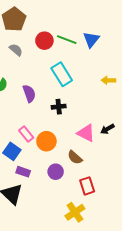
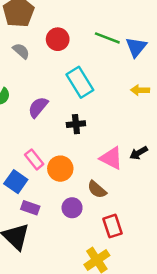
green line: (67, 40) -> (107, 38), moved
blue triangle: (91, 40) -> (136, 47), moved
purple semicircle: (29, 93) -> (38, 107), turned -120

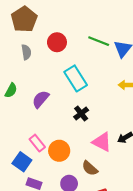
gray semicircle: (21, 51) -> (26, 52), turned 40
black cross: (76, 124) -> (81, 113), moved, turned -32

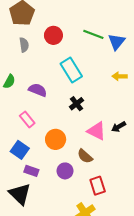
purple semicircle: (41, 99) -> (38, 90), turned 72
pink rectangle: (37, 143) -> (27, 119), moved

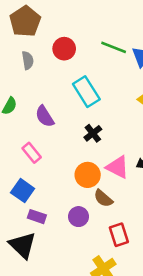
purple semicircle: (38, 90) -> (45, 116), turned -144
orange circle: (56, 139) -> (88, 175), moved

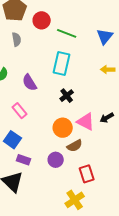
green line: (114, 47) -> (67, 33), moved
red circle: (64, 49) -> (42, 20), moved
cyan rectangle: (86, 92) -> (62, 63), turned 45
brown semicircle: (103, 198) -> (75, 146), turned -70

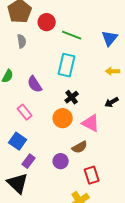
black arrow: (107, 118) -> (112, 102), moved
orange circle: (63, 128) -> (63, 118), moved
purple rectangle: (23, 160) -> (29, 161), turned -72

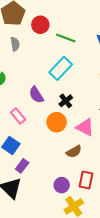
cyan rectangle: (67, 65) -> (61, 68), turned 30
purple semicircle: (35, 84) -> (36, 95), moved
purple circle: (61, 161) -> (62, 185), moved
red rectangle: (92, 175) -> (86, 180), turned 30

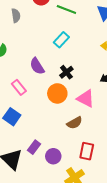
cyan rectangle: (61, 68) -> (61, 40), size x0.7
purple rectangle: (22, 166) -> (34, 147), moved
purple circle: (62, 185) -> (53, 156), moved

